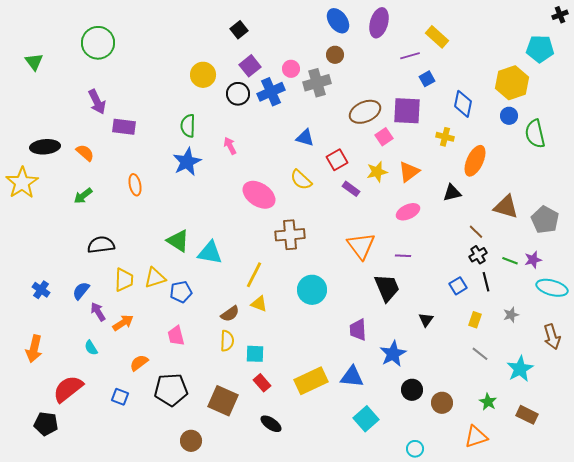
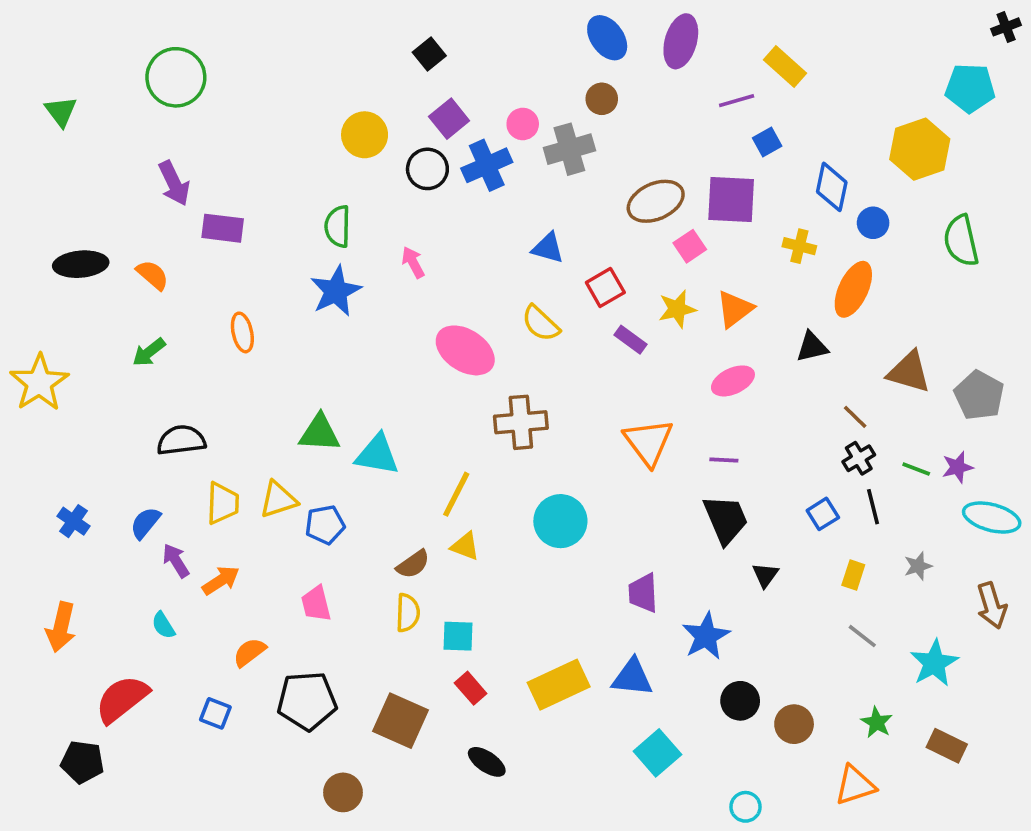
blue circle: (509, 116) -> (873, 223), moved
yellow star: (22, 183) -> (39, 383), moved
green triangle: (178, 241) -> (320, 433), turned -30
black trapezoid: (387, 288) -> (726, 519), moved

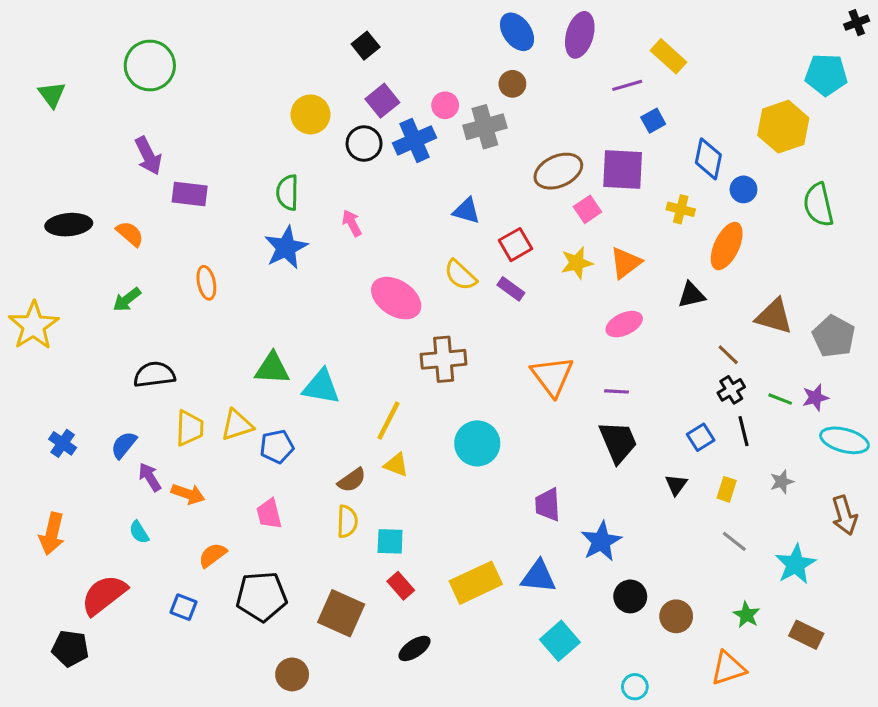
purple rectangle: (631, 340) -> (511, 289), moved
black triangle: (765, 575) -> (676, 485), moved
orange arrow: (221, 580) -> (188, 494), turned 52
black ellipse: (487, 762) -> (415, 648), turned -68

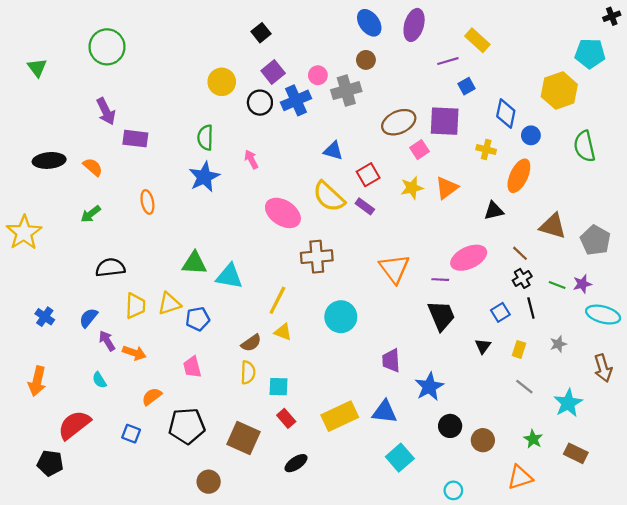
yellow semicircle: (460, 275) -> (329, 197), size x1.4
pink ellipse: (624, 324) -> (469, 258), moved, size x1.4

